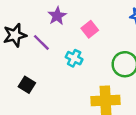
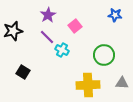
purple line: (41, 42) -> (47, 37), moved

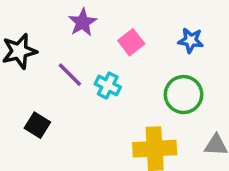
blue star: (115, 15) -> (191, 40), moved
purple line: (47, 37) -> (70, 75), moved

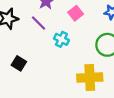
purple line: (70, 75) -> (39, 23), moved

